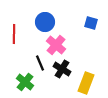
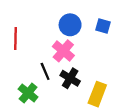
blue circle: (45, 22) -> (70, 25), moved

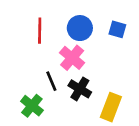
red line: (16, 38) -> (40, 31), moved

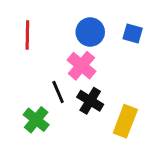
red line: (40, 31) -> (27, 35), moved

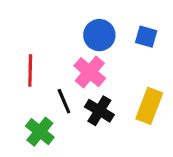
red line: (27, 35) -> (30, 70), moved
yellow rectangle: (125, 121) -> (149, 106), moved

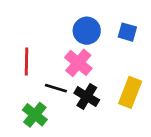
black line: (64, 101) -> (56, 88), turned -50

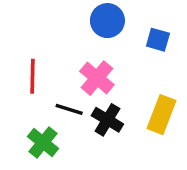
blue circle: (87, 31) -> (107, 21), moved

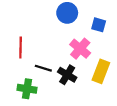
pink cross: (97, 78) -> (80, 49), moved
green cross: (43, 142) -> (27, 89), turned -30

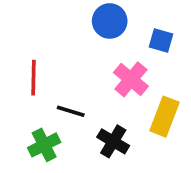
black cross: (67, 75) -> (113, 141), moved
green cross: (27, 89) -> (44, 145), turned -36

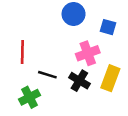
pink cross: (131, 79) -> (88, 53), turned 30
black cross: (113, 141) -> (79, 81), moved

